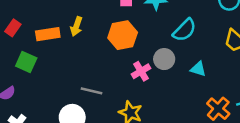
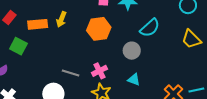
cyan triangle: (198, 69) -> (134, 79), moved
pink cross: (141, 71) -> (100, 71), moved

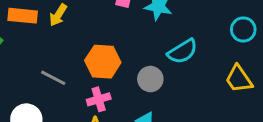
orange hexagon: (99, 29) -> (103, 62), moved
gray line: (71, 73) -> (53, 78), moved

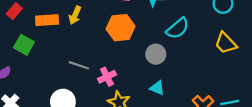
orange hexagon: (103, 62) -> (121, 28), moved
pink cross: (99, 99) -> (107, 77), moved

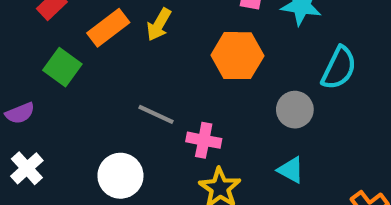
orange rectangle: (47, 20) -> (108, 28), turned -40
cyan semicircle: (178, 28) -> (339, 68), turned -30
pink cross: (107, 77) -> (204, 140), turned 30

